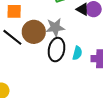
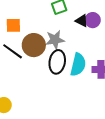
cyan semicircle: (77, 53) -> (78, 65), size x1.6

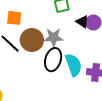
cyan semicircle: (78, 65) -> (73, 65), turned -40

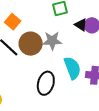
orange square: (14, 18) -> (13, 22), turned 35
black ellipse: (53, 60) -> (46, 83), moved

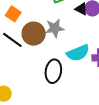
cyan semicircle: (72, 68) -> (78, 53), turned 95

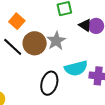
gray star: (55, 28) -> (56, 41), turned -30

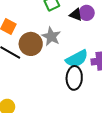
black ellipse: (49, 83) -> (74, 78), moved

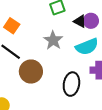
brown circle: (31, 44) -> (31, 72), moved
cyan semicircle: (77, 59) -> (87, 47), moved

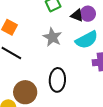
brown circle: (31, 72) -> (25, 92), moved
black ellipse: (71, 84) -> (57, 80), moved

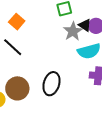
gray star: (52, 37) -> (73, 31), moved

